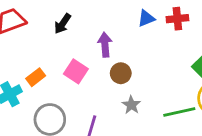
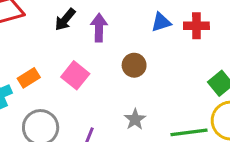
purple arrow: (105, 45) -> (99, 28), moved
brown circle: (121, 73) -> (134, 65), moved

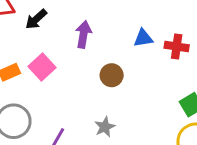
black arrow: (65, 19) -> (36, 19), moved
pink square: (75, 75) -> (42, 67), moved

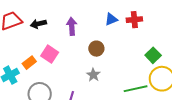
black arrow: (36, 19) -> (38, 24), turned 42
gray star: (105, 127) -> (93, 75), moved

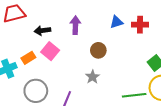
black arrow: (38, 24) -> (42, 31), moved

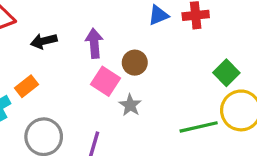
purple arrow: (75, 25) -> (94, 43), moved
pink square: (50, 51) -> (106, 81), moved

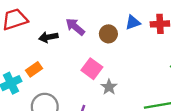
purple arrow: (94, 43) -> (75, 27), moved, turned -48
brown circle: (135, 63) -> (108, 34), moved

